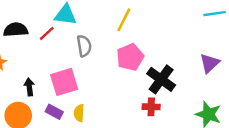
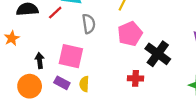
pink square: (64, 82) -> (71, 56), turned 30
red cross: (151, 107) -> (135, 78), moved

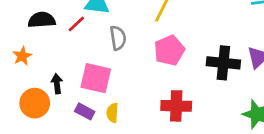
black cross: (158, 54) -> (223, 63), moved, turned -30
red cross: (135, 78) -> (176, 106), size x1.5
orange circle: (30, 86) -> (35, 103), moved

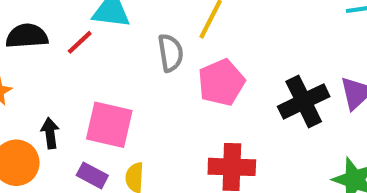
gray semicircle: (118, 38) -> (171, 53), moved
black cross: (223, 63) -> (304, 101), turned -32

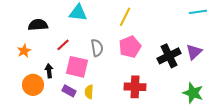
red line: (80, 42) -> (63, 45), moved
gray semicircle: (171, 53) -> (97, 48), moved

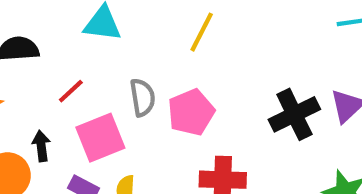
pink pentagon: (130, 47) -> (191, 112), moved
pink square: (77, 67) -> (100, 138), turned -35

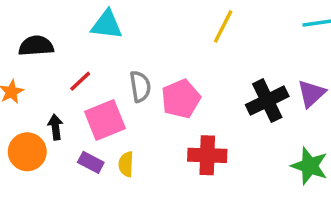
yellow line: (202, 32) -> (223, 26), moved

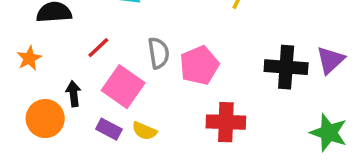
black cross: (267, 101) -> (286, 67), turned 30
pink square: (105, 120) -> (123, 87), turned -33
yellow semicircle: (126, 164) -> (144, 131), turned -70

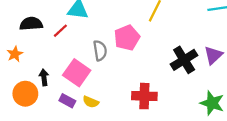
red line: (98, 48) -> (60, 31), moved
pink pentagon: (199, 65) -> (127, 38), moved
black cross: (286, 67) -> (184, 60), turned -36

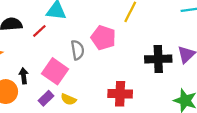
pink pentagon: (127, 38) -> (103, 38), turned -30
black cross: (184, 60) -> (158, 59), turned 30
purple rectangle: (67, 101) -> (46, 98), turned -72

